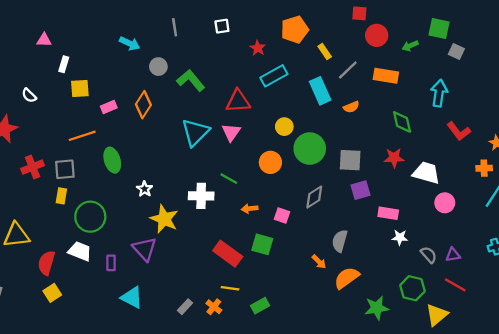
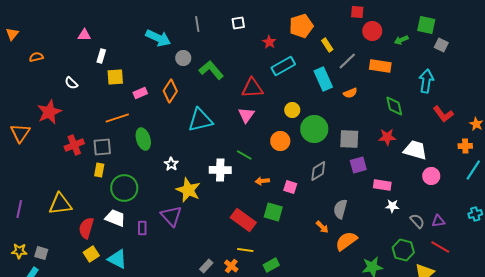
cyan arrow: (130, 43) -> (158, 38), size x1.4
cyan triangle: (195, 132) -> (200, 120), moved, turned 32
cyan triangle: (132, 298) -> (117, 259), moved

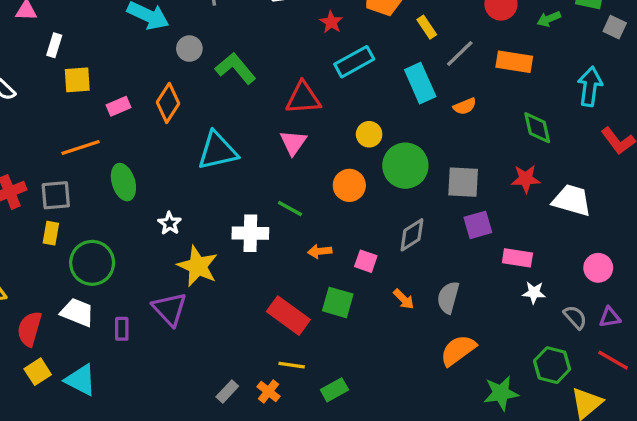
pink circle: (431, 176) -> (598, 268), moved
orange arrow: (322, 227) -> (404, 299), moved

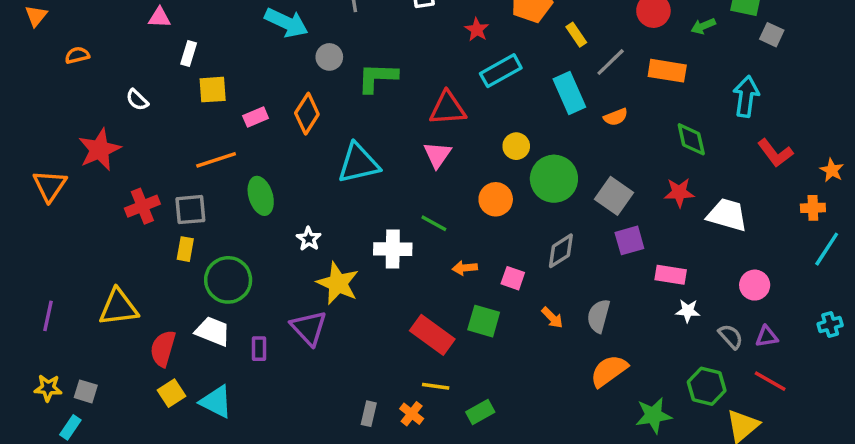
green L-shape: (236, 68) -> (377, 78), turned -48
gray square: (463, 182) -> (614, 196), turned 32
gray rectangle: (227, 391) -> (369, 414), turned -30

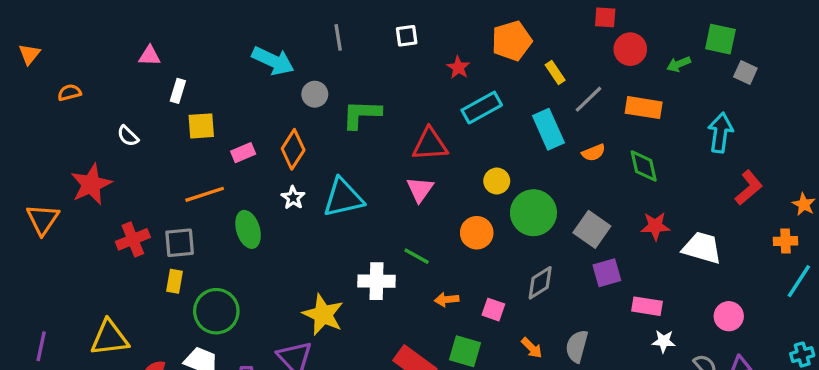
green diamond: (691, 139) -> (644, 166), moved
red L-shape: (775, 153) -> (749, 188), turned -93
white star: (309, 239) -> (293, 198), moved

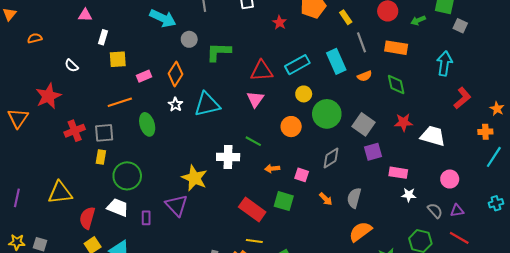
yellow rectangle: (555, 72) -> (346, 17), moved
gray line: (589, 99) -> (361, 42), turned -66
cyan rectangle: (482, 108) -> (297, 65), moved

